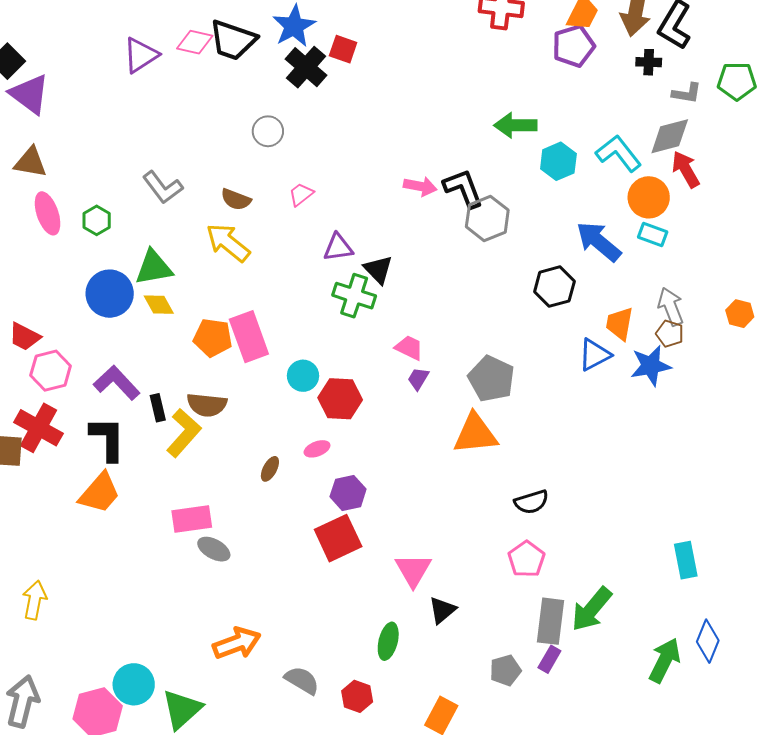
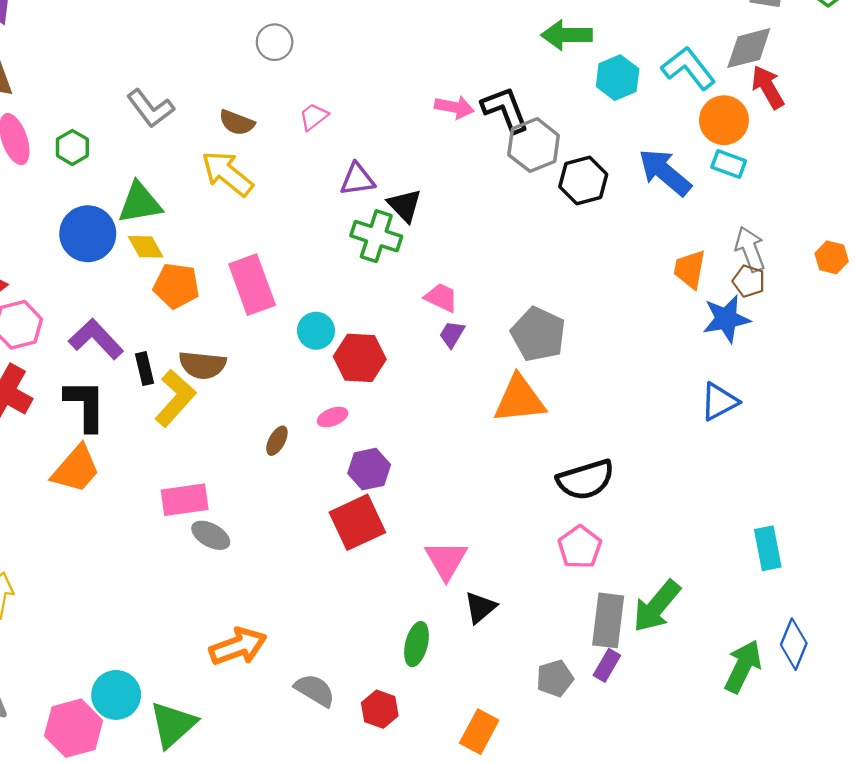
black hexagon: (554, 287) -> (583, 181), moved
orange pentagon: (213, 338) -> (176, 286), moved
blue triangle: (595, 355) -> (719, 402), moved
black semicircle: (531, 502) -> (586, 480), size x1.4

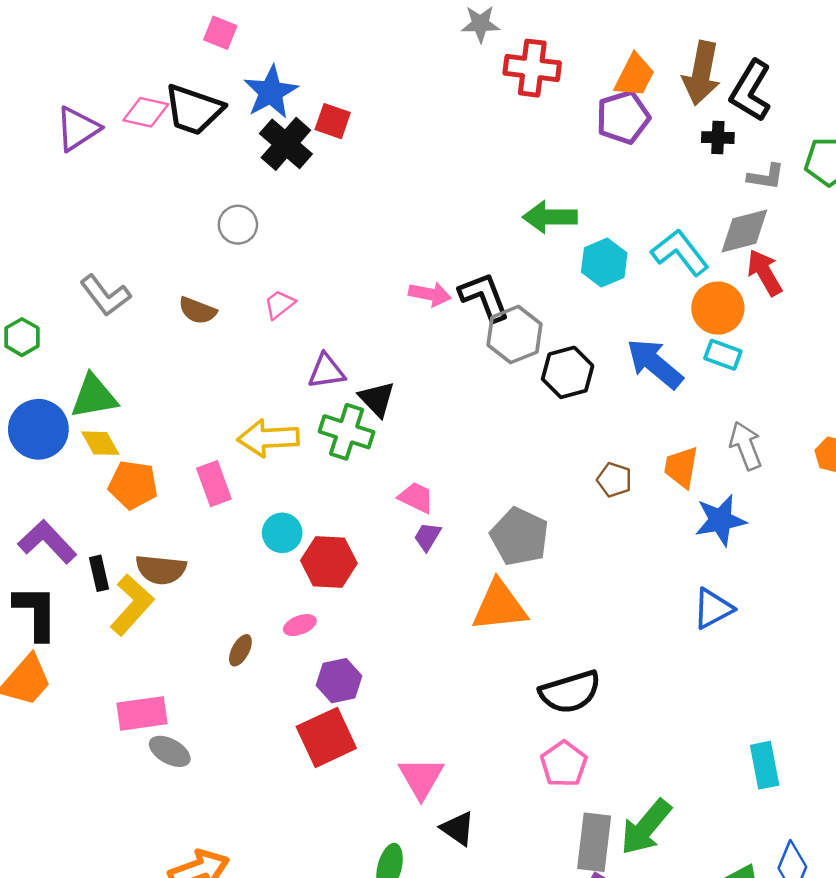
yellow arrow: (227, 173) -> (268, 438), moved, turned -42
brown pentagon: (749, 281) -> (614, 480), moved
pink rectangle: (252, 285) -> (214, 484), size x0.7
black triangle: (480, 607) -> (458, 828), turned -45

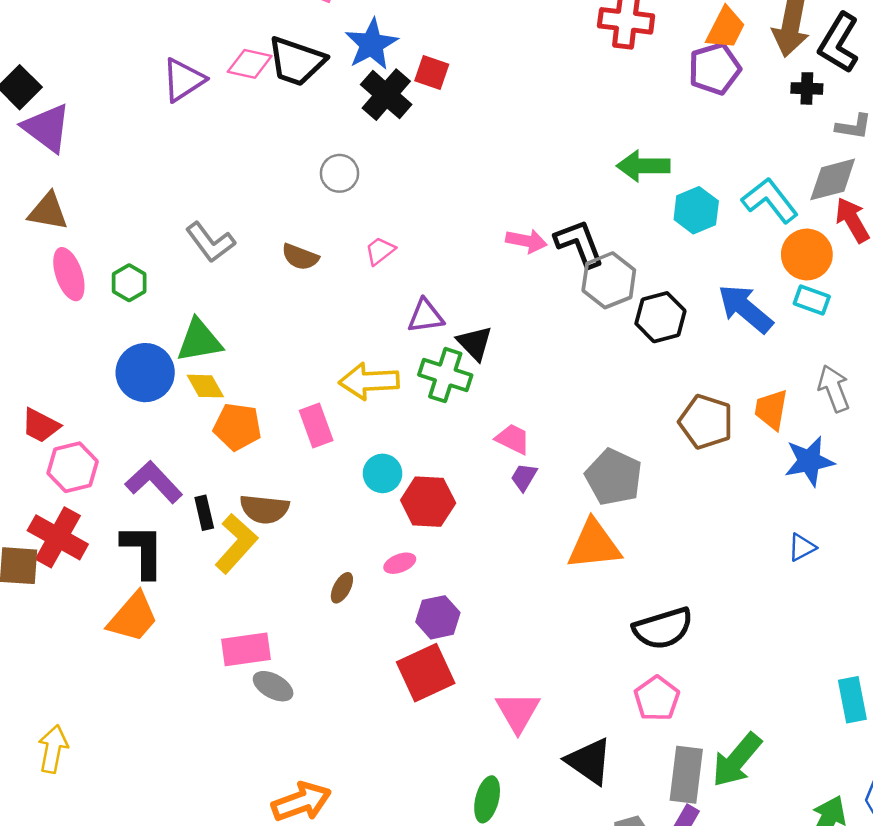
brown pentagon: (614, 480) -> (706, 422), size x1.6
blue triangle: (713, 609) -> (802, 547), size x0.7
black triangle: (458, 828) -> (589, 761), moved, size x1.4

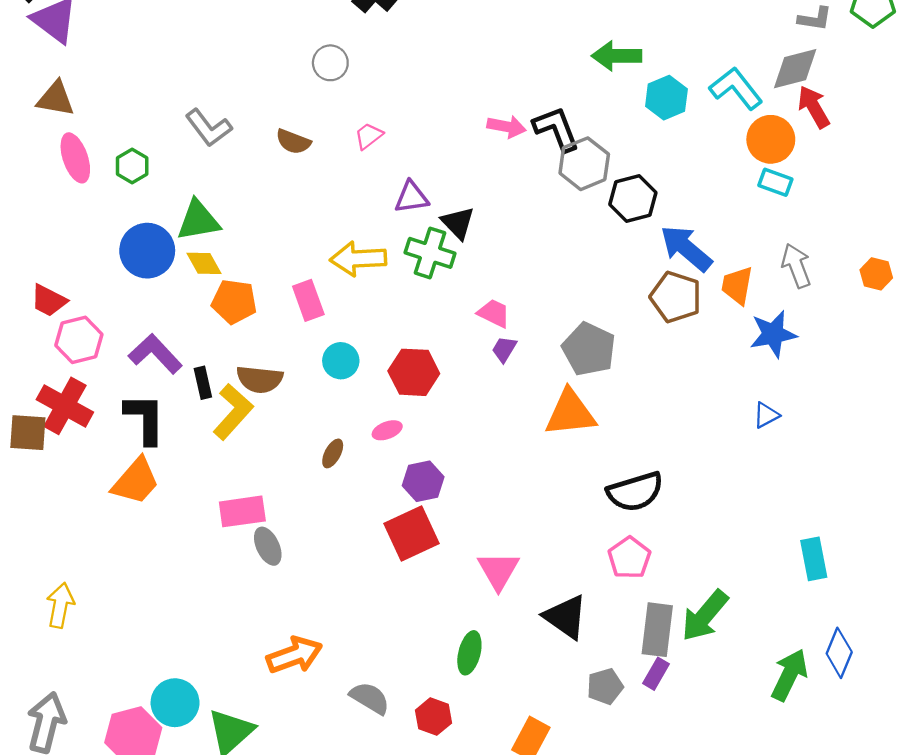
blue arrow: (745, 309) -> (686, 248), moved
cyan circle: (383, 473) -> (341, 361), moved
gray ellipse: (273, 686) -> (268, 546), turned 36

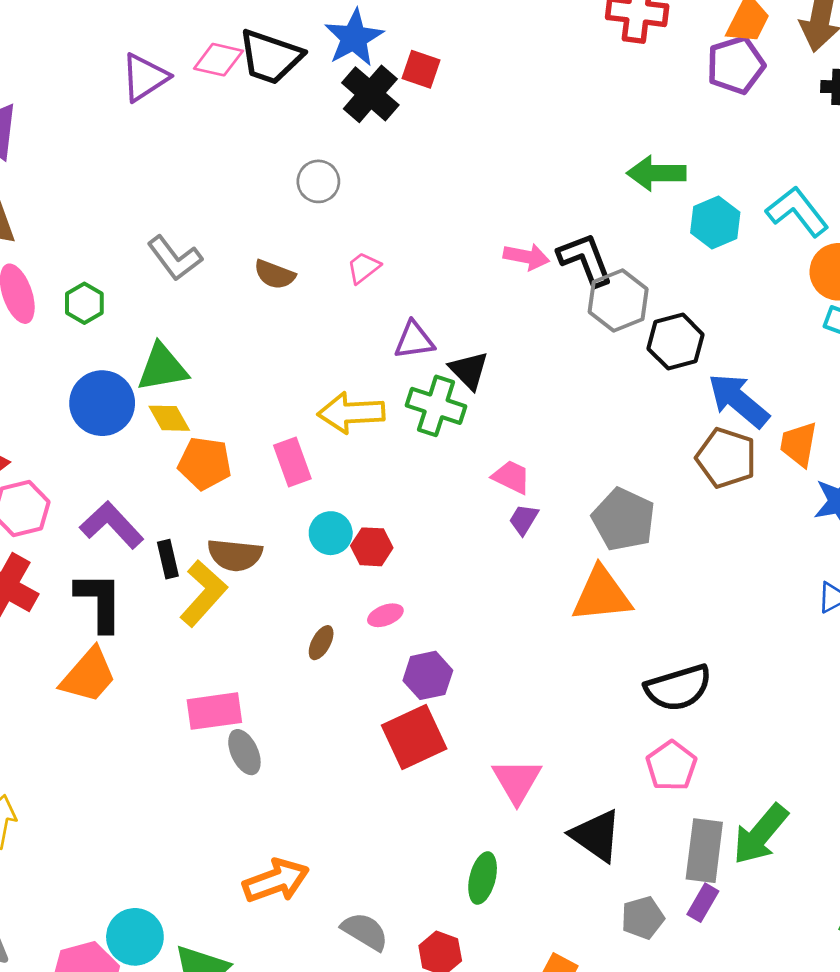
red hexagon: (414, 372) -> (372, 547), moved, size x0.7

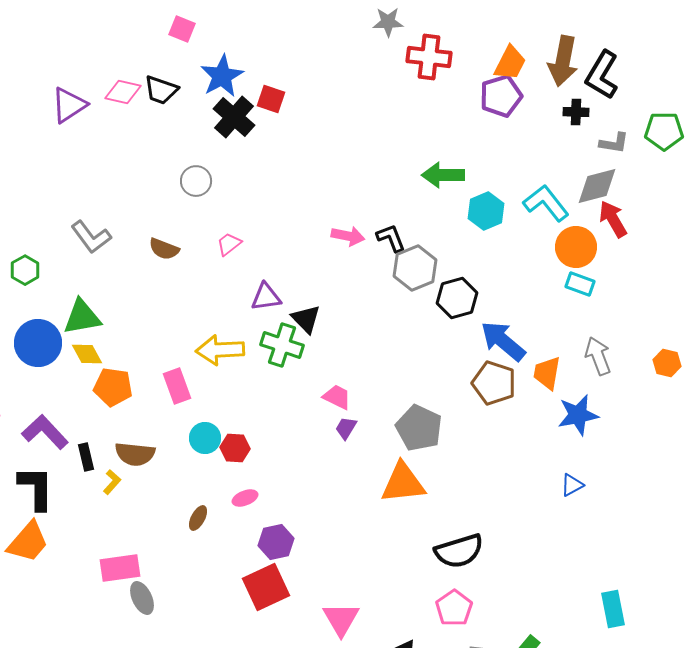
black trapezoid: (270, 57) -> (161, 90), size x0.7
black L-shape: (585, 259) -> (391, 238), size x0.7
yellow L-shape: (203, 593) -> (112, 482), size x0.5

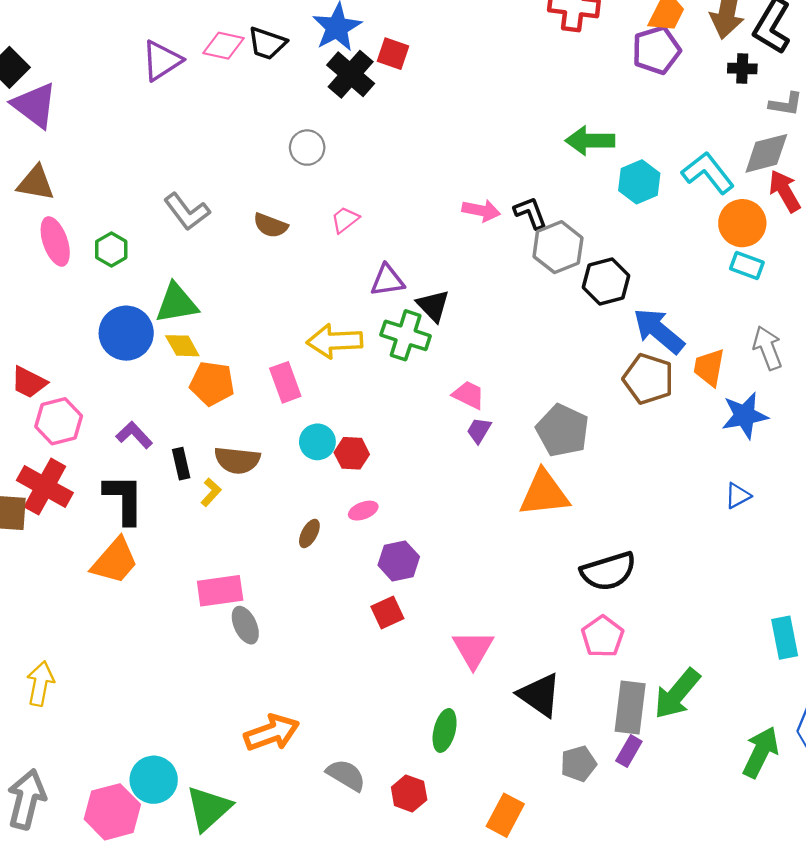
purple L-shape: (45, 432) -> (134, 435), size x0.7
red square: (266, 587) -> (387, 613), size x0.6

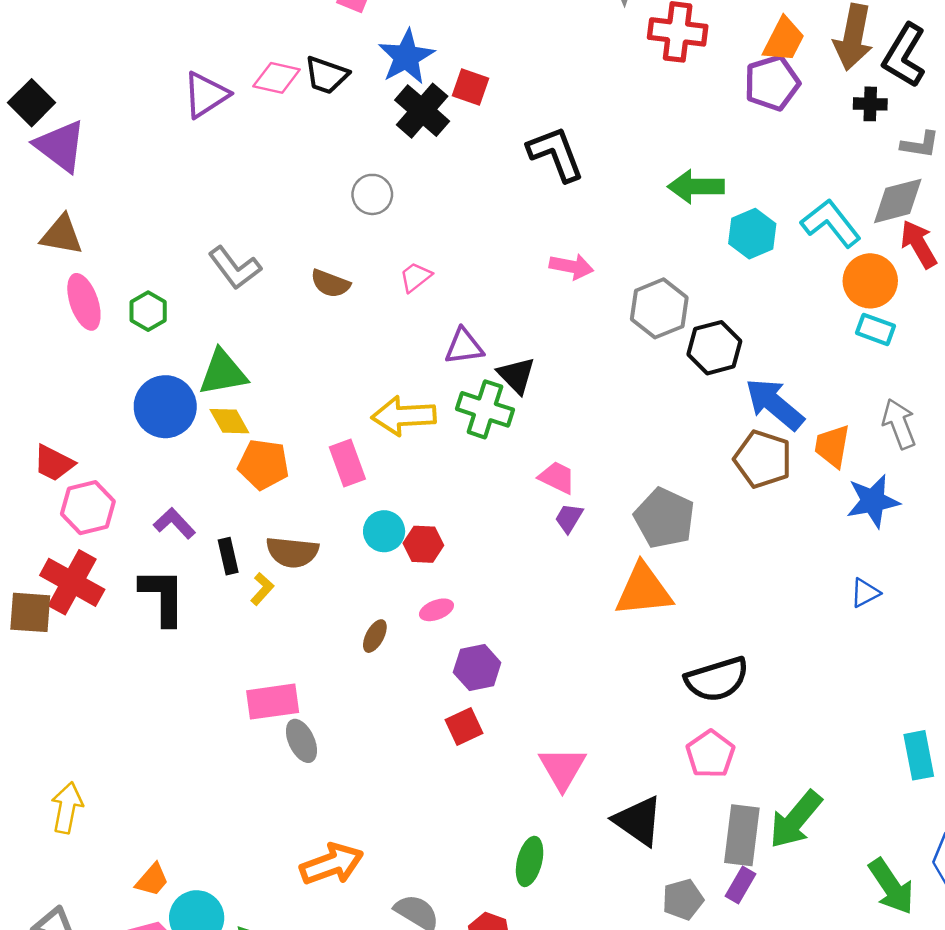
black L-shape: (530, 213) -> (556, 154), moved, size x1.5
orange trapezoid: (115, 561) -> (152, 880), moved, size x0.6
green arrow: (761, 752) -> (891, 886), turned 120

